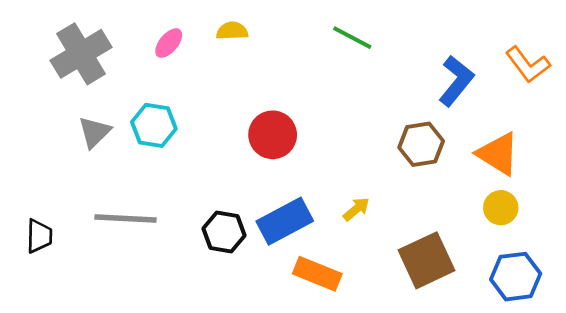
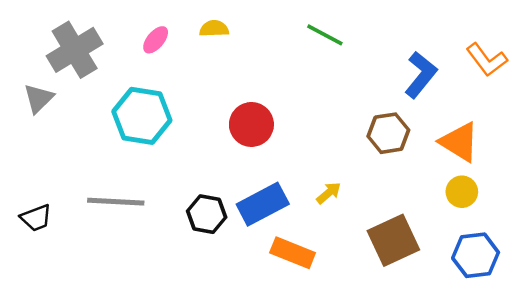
cyan hexagon: (154, 125) -> (142, 116), size x1.4
gray triangle: (94, 132) -> (39, 98), moved
black trapezoid: (39, 236) -> (36, 218), turned 68

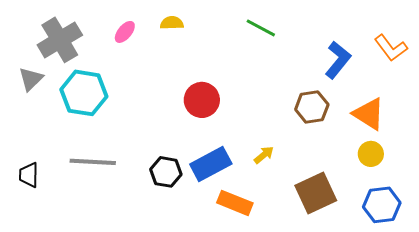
cyan hexagon: (142, 116) -> (84, 93), moved
black trapezoid: (36, 218) -> (29, 175), turned 112

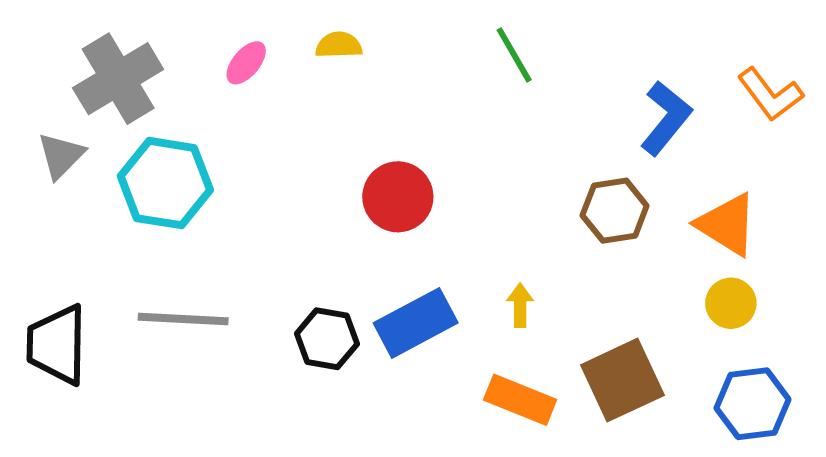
green line: (261, 28) -> (514, 55), turned 32
yellow arrow: (264, 155) -> (520, 305), turned -50
black trapezoid: (29, 175) -> (57, 345), size x1.6
orange rectangle: (235, 203) -> (520, 400), moved

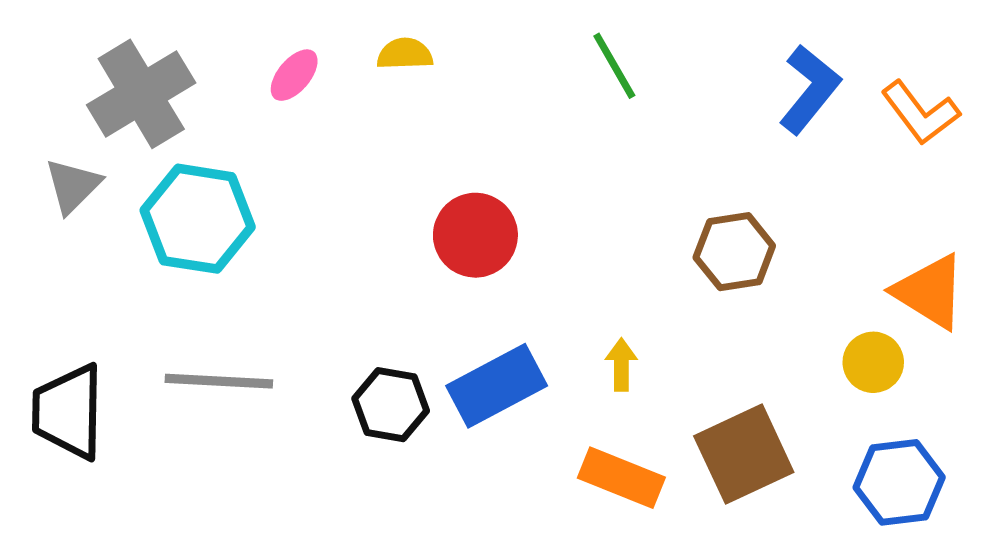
blue L-shape: (666, 118) -> (810, 89), moved
orange triangle: (727, 224) -> (930, 292), moved

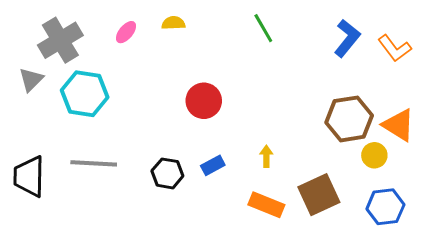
brown hexagon: (734, 252) -> (349, 119), moved, size x1.4
blue rectangle: (497, 386) -> (213, 165), size x0.6

